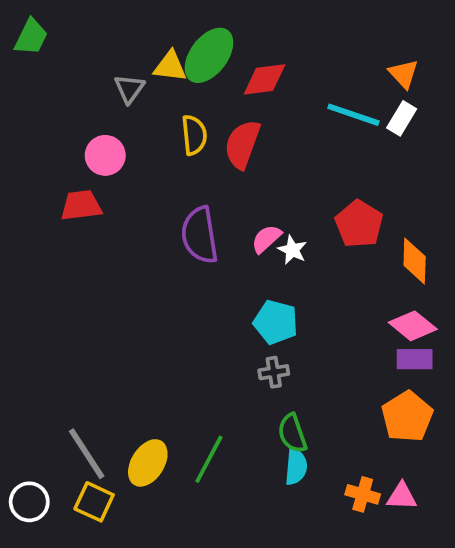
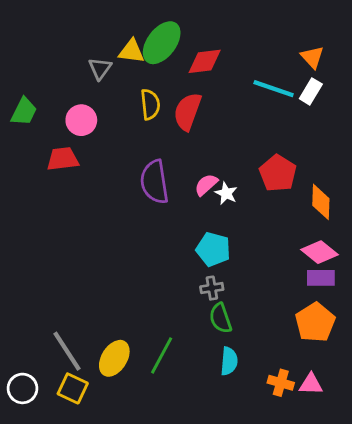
green trapezoid: (31, 37) -> (24, 112), moved
green semicircle: (292, 433) -> (220, 318), moved

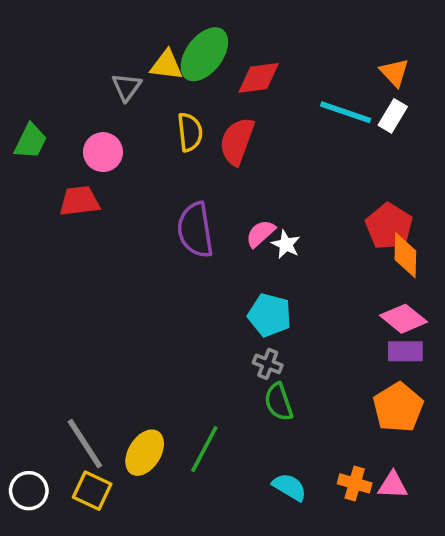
red pentagon: (278, 173) -> (389, 226), moved
gray cross: (212, 288) -> (268, 364), turned 30
cyan semicircle: (229, 361) -> (289, 487), moved, turned -64

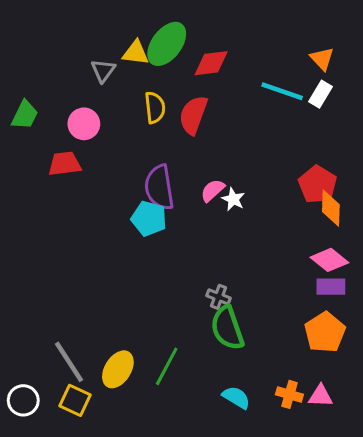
cyan pentagon: (270, 315) -> (149, 218), moved
green semicircle: (279, 402) -> (227, 328), size x1.4

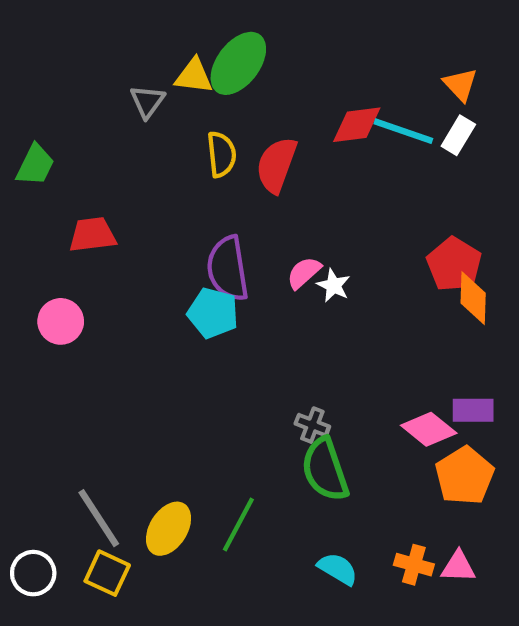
red diamond: (211, 63) -> (357, 125), moved
pink circle: (84, 124) -> (61, 321), moved
pink diamond: (329, 260) -> (429, 429), moved

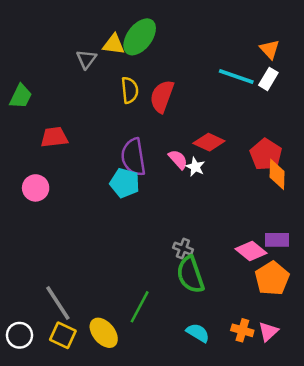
red diamond: (357, 125) -> (209, 142), moved, turned 32
pink semicircle: (304, 273) -> (178, 159), turned 90
yellow ellipse: (169, 529) -> (104, 333), moved, turned -72
pink triangle: (458, 567) -> (268, 332), turned -45

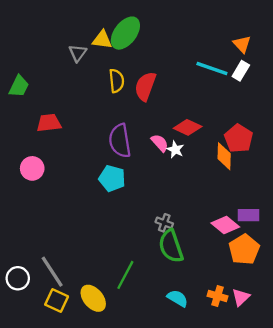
orange diamond: (277, 174) -> (224, 156), moved
cyan pentagon: (125, 183) -> (112, 178), moved
white circle: (20, 335) -> (18, 278), moved

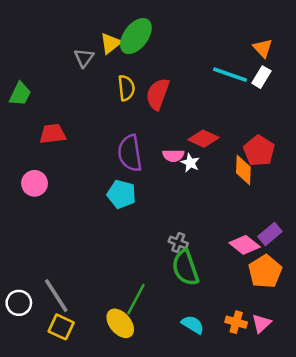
yellow triangle: (102, 40) -> (111, 43), turned -45
pink semicircle: (160, 143) -> (173, 156), turned 132
purple rectangle: (249, 215) -> (270, 234), turned -40
yellow ellipse: (93, 298) -> (120, 323), moved

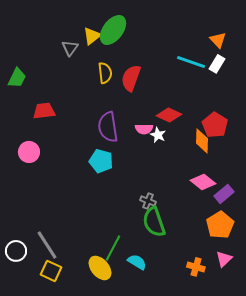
pink diamond: (245, 245) -> (203, 182), moved
pink triangle: (261, 323) -> (224, 259), moved
cyan semicircle: (193, 325) -> (137, 262), moved

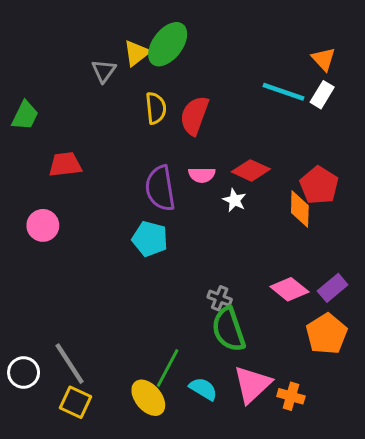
pink semicircle: (144, 129) -> (202, 175), moved
pink diamond: (203, 182) -> (289, 289), moved
pink triangle: (224, 259) -> (252, 384), moved, size x1.6

